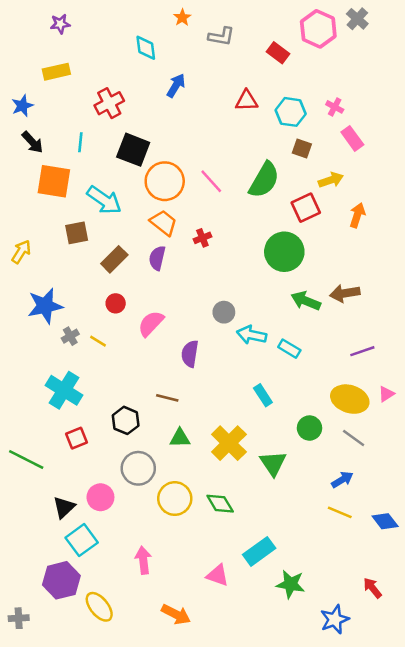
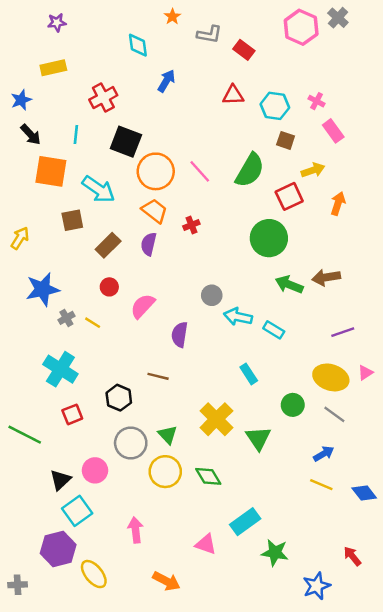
red rectangle: (278, 53) -> (244, 50), moved
green triangle: (180, 438) -> (168, 435), moved, turned 48

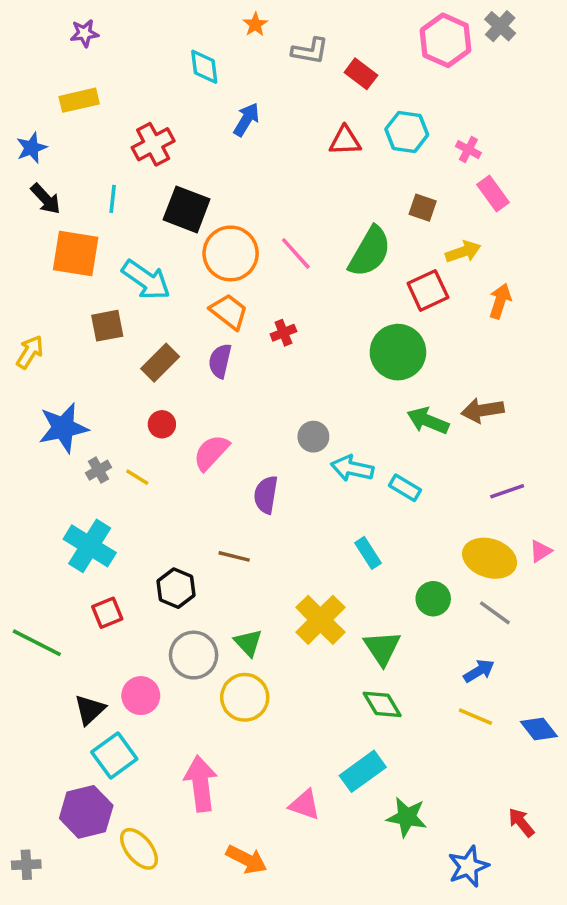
cyan hexagon: (275, 106) -> (407, 132), moved
green diamond: (208, 476) -> (382, 704), moved
pink arrow: (135, 530) -> (201, 784), size x1.4

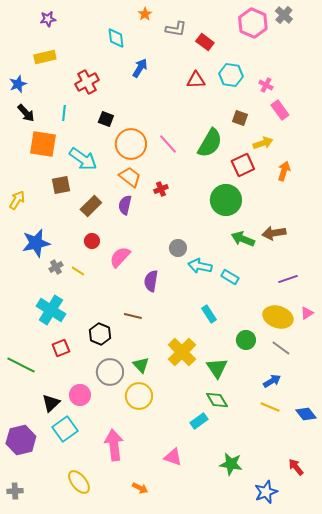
black square: (187, 209) -> (106, 119), size x0.6
cyan rectangle: (363, 771) -> (199, 421), moved, size x0.7
purple hexagon: (86, 812) -> (21, 440), moved
orange arrow: (246, 859) -> (140, 488), size x0.7

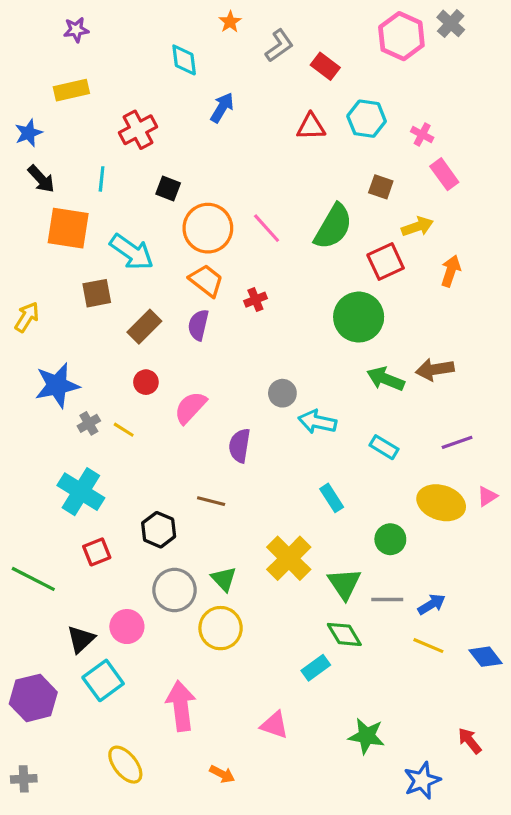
gray L-shape: (176, 29) -> (279, 46), turned -45
cyan rectangle: (230, 277) -> (384, 447), moved
gray line: (281, 348) -> (387, 600), moved, turned -36

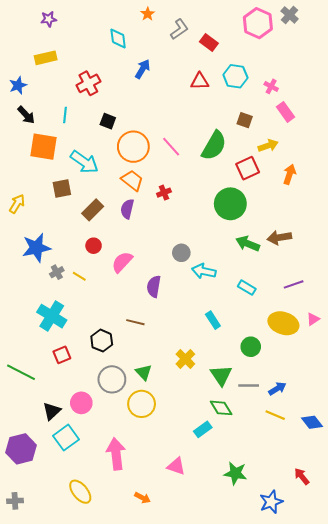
yellow cross: (289, 558) -> (185, 359), size x0.7

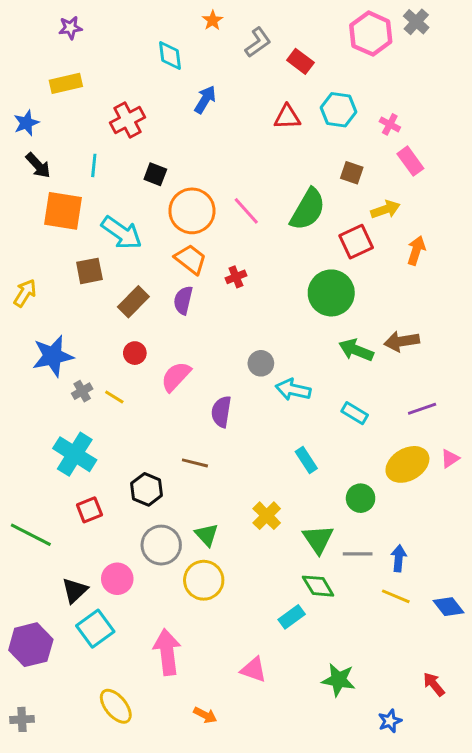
yellow ellipse: (283, 323) -> (407, 464), turned -48
blue arrow: (277, 389) -> (399, 558), turned -54
blue star: (271, 502) -> (390, 721), size x0.7

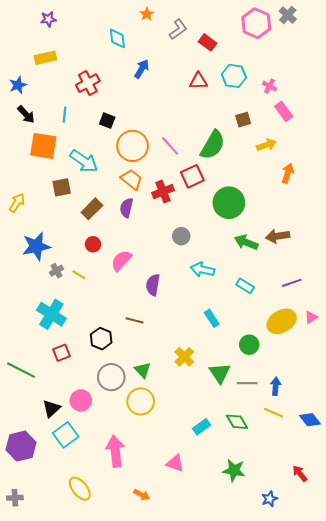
brown square: (352, 173) -> (243, 120), turned -35
red square: (356, 242) -> (192, 176), moved
red cross: (236, 277) -> (163, 192), size x1.5
gray circle: (261, 363) -> (181, 236), moved
green diamond: (318, 586) -> (237, 422), moved

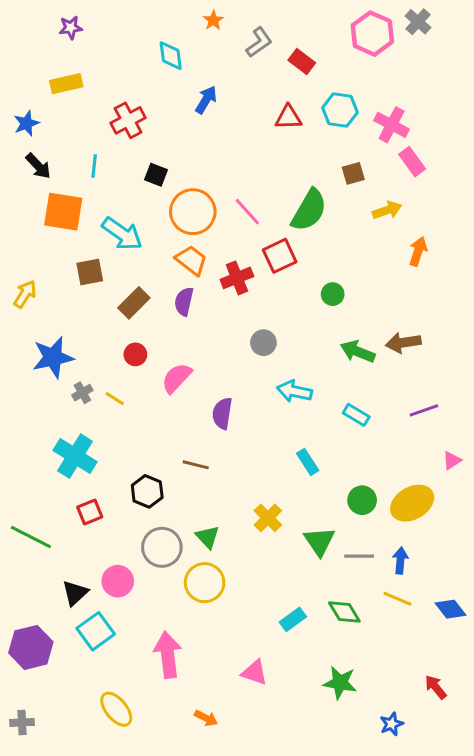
pink cross: (269, 86) -> (392, 125), size x1.6
green circle: (229, 203) -> (333, 294), size x0.5
yellow ellipse: (282, 321) -> (412, 503), moved

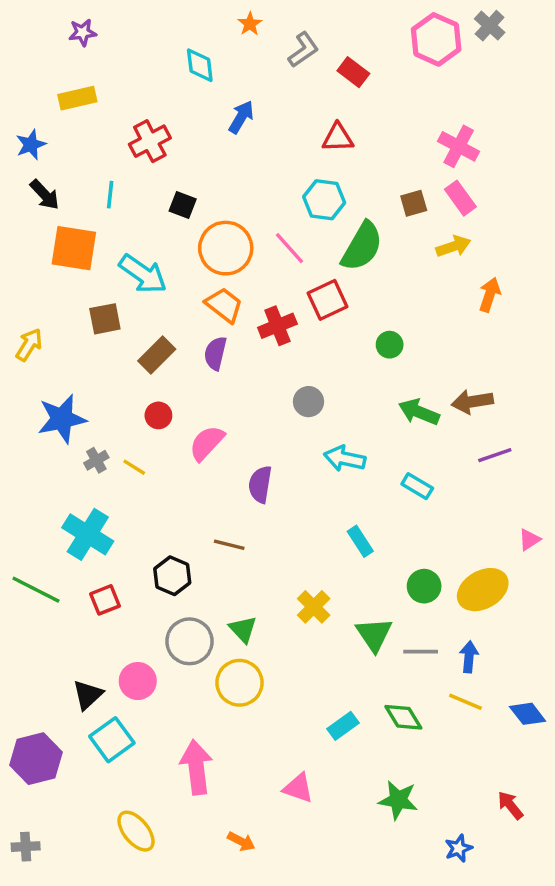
cyan hexagon: (340, 110) -> (324, 200), moved
pink rectangle: (412, 162) -> (460, 198), moved
purple line: (424, 410) -> (495, 455), moved
green line: (31, 537) -> (36, 590), moved

